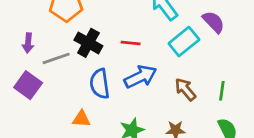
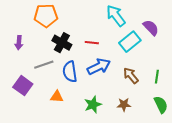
gray line: (56, 58) -> (44, 65), moved
purple square: (28, 85) -> (23, 86), moved

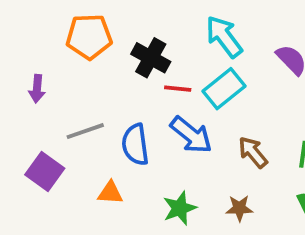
cyan rectangle: (130, 42) -> (224, 89), moved
black cross: (62, 43) -> (151, 58), moved
blue arrow: (99, 67) -> (191, 135), turned 65

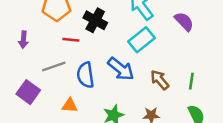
red line: (178, 89) -> (71, 40), moved

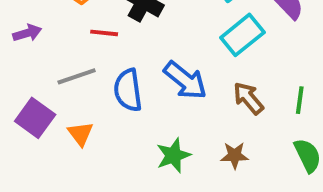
purple arrow: (23, 40) -> (27, 33), turned -112
cyan rectangle: (141, 40) -> (242, 35), moved
orange triangle: (70, 105) -> (81, 134), moved, turned 49

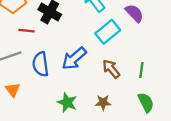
blue arrow: (185, 80) -> (74, 58), turned 100
green star: (173, 155) -> (67, 102), turned -30

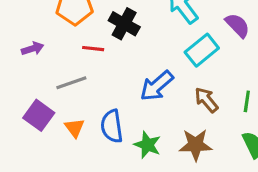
blue semicircle: (40, 64) -> (112, 126), moved
brown star: (103, 102) -> (196, 145), size x1.5

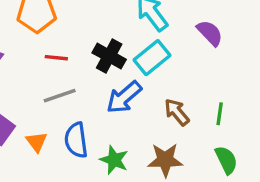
black cross: (124, 24) -> (109, 56), moved
cyan rectangle: (202, 50) -> (152, 58), moved
gray line: (71, 83) -> (60, 96), moved

